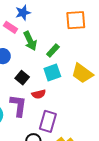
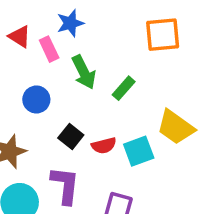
pink rectangle: (11, 27) -> (49, 49), turned 32
cyan square: (52, 72) -> (139, 151), moved
red semicircle: (39, 94) -> (104, 146), moved

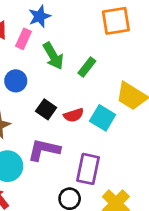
pink rectangle: (49, 49) -> (24, 39), turned 54
cyan square: (139, 151) -> (103, 118), turned -35
purple L-shape: (65, 185) -> (44, 150), turned -80

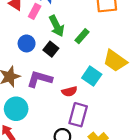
black square: (46, 109) -> (51, 49), moved
red semicircle: (74, 115) -> (69, 91), moved
purple L-shape: (44, 150) -> (40, 79), moved

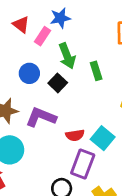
green rectangle: (82, 36) -> (96, 71), turned -64
cyan square: (92, 76) -> (103, 138), moved

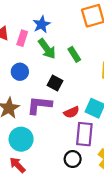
blue star: (60, 18) -> (42, 24), moved
black square: (58, 83) -> (55, 83), moved

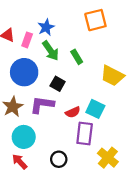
blue circle: (20, 72) -> (24, 72), size x1.6
black circle: (73, 159) -> (59, 159), moved

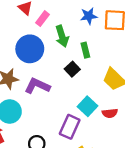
blue star: (46, 27) -> (89, 16), moved
black square: (58, 84) -> (72, 69), moved
red semicircle: (73, 112) -> (110, 113), moved

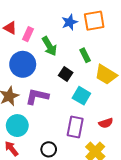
green rectangle: (85, 50) -> (85, 55), moved
cyan square: (87, 106) -> (81, 96), moved
red semicircle: (110, 113) -> (106, 123), moved

